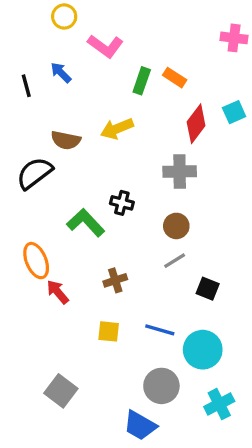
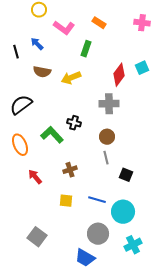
orange rectangle: (175, 78) -> (99, 23), moved
brown semicircle: (66, 140) -> (42, 72), moved
orange ellipse: (36, 261) -> (20, 145), moved
gray line: (175, 261) -> (106, 158), turned -72

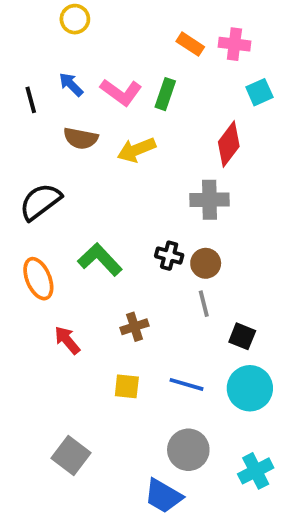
pink cross: (142, 23) -> (234, 44), moved
pink L-shape: (64, 28) -> (121, 92), moved
cyan square: (142, 68) -> (259, 92), moved
black cross: (74, 123) -> (169, 256), moved
cyan circle: (123, 212) -> (250, 388), moved

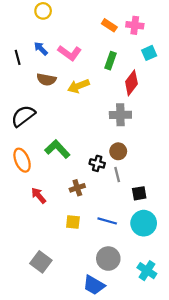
green rectangle: (165, 94) -> (110, 61), moved
black cross: (169, 256) -> (97, 163), moved
black square: (242, 336) -> (139, 193), turned -32
cyan cross: (256, 471) -> (147, 271), turned -30

